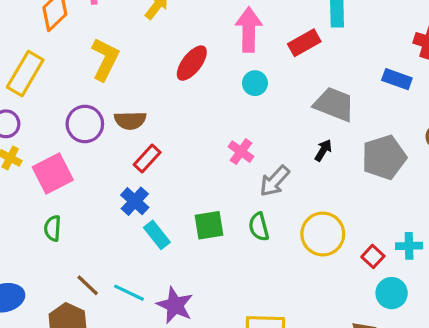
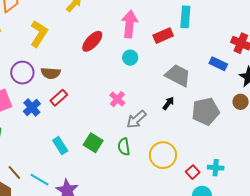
blue cross: (135, 201) -> (32, 108), moved
green square: (209, 225) -> (93, 143), turned 36

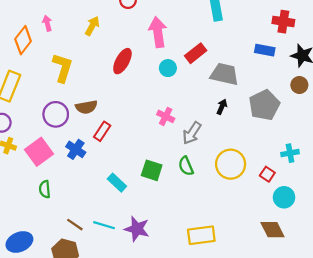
red rectangle: (163, 36) -> (196, 53), moved
cyan cross: (216, 168) -> (290, 153), moved

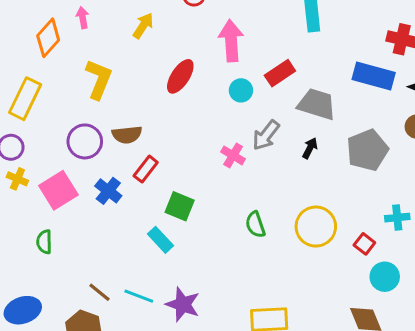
blue rectangle: (265, 50) -> (374, 76), size x1.5
gray arrow: (192, 133) -> (266, 135), moved
green square: (152, 170) -> (180, 206), moved
green semicircle: (45, 189) -> (44, 242), moved

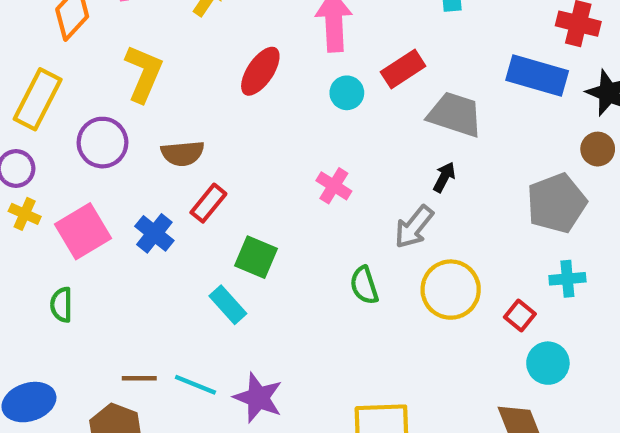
gray arrow: (266, 135) -> (414, 227), moved
purple circle: (85, 141) -> (102, 143), moved
gray pentagon: (367, 150) -> (557, 203), moved
brown line: (99, 292) -> (139, 378), turned -40

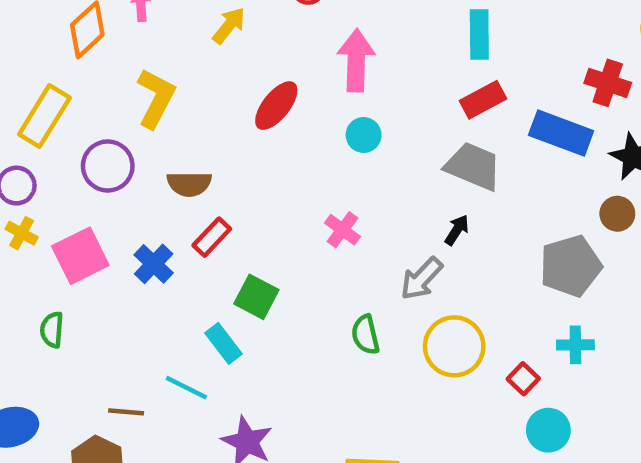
red rectangle: (403, 69) -> (483, 100), moved
cyan line: (195, 385) -> (186, 388), moved

